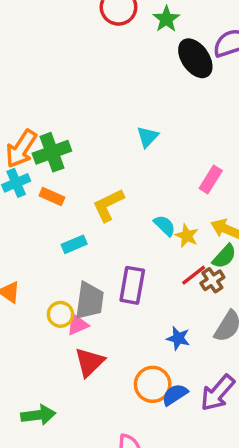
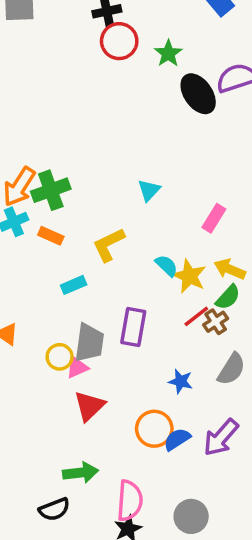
cyan triangle: (148, 137) -> (149, 190), moved
yellow star: (187, 236) -> (189, 276), size x1.4
green arrow: (38, 415) -> (81, 473), moved

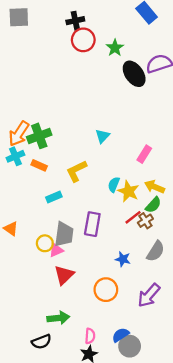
cyan semicircle: (167, 266) -> (114, 185), turned -112
blue semicircle: (177, 439) -> (121, 335), moved
pink semicircle: (130, 501) -> (90, 336), size x0.6

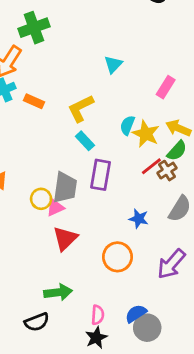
green cross: (39, 136) -> (34, 28), moved
cyan rectangle: (54, 197) -> (85, 141), moved, turned 70

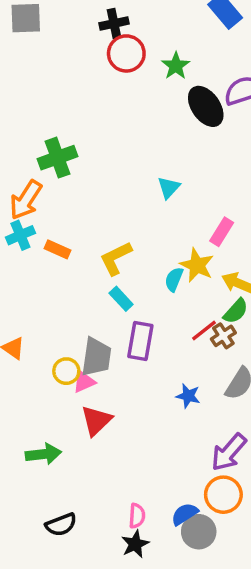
cyan triangle: (113, 64) -> (169, 188), moved
yellow star: (146, 134) -> (197, 265), moved
orange circle: (117, 257) -> (223, 495), moved
green arrow: (58, 292) -> (43, 454), moved

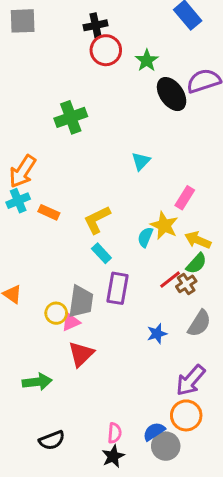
green cross: (58, 158) -> (71, 117), moved
blue star: (188, 396) -> (157, 334), turned -30

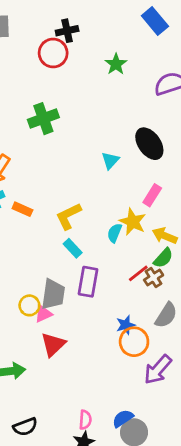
red circle: (106, 50) -> (53, 53), moved
black ellipse: (172, 94) -> (149, 144), moved
orange circle: (186, 415) -> (134, 342), moved

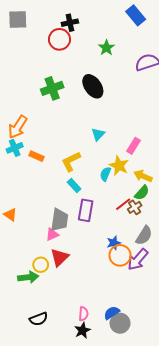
black ellipse: (149, 144) -> (93, 86), moved
cyan triangle: (110, 160) -> (98, 134), moved
yellow circle: (29, 305) -> (41, 265), moved
purple arrow: (158, 370) -> (138, 260), moved

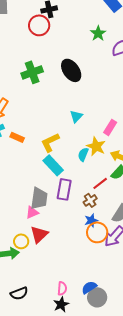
green star: (106, 48) -> (98, 33), moved
cyan rectangle: (74, 185) -> (53, 165), size x1.5
brown cross: (135, 207) -> (90, 200), moved

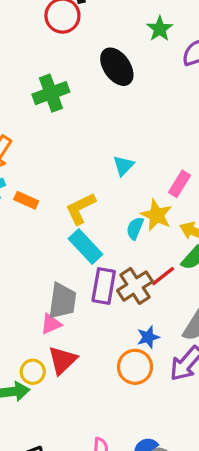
black ellipse: (71, 70) -> (117, 67), moved
brown cross: (90, 200) -> (135, 286), moved, size x1.5
orange circle: (97, 232) -> (135, 367), moved

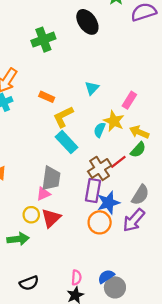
orange rectangle: (26, 200) -> (47, 97), moved
purple rectangle: (104, 286) -> (93, 191), moved
blue star: (148, 337) -> (108, 203), size x1.5
yellow circle: (33, 372) -> (31, 215), moved

